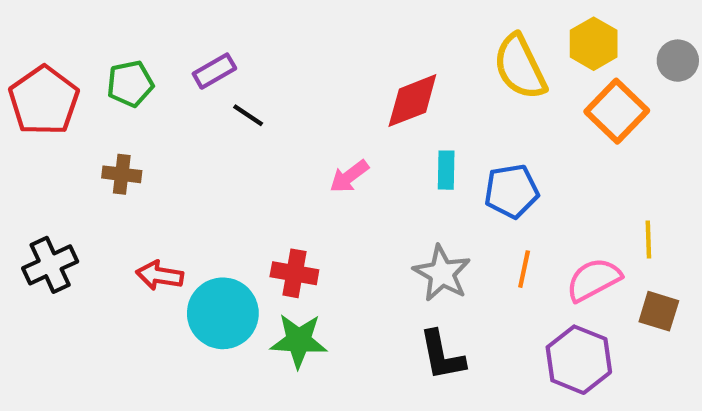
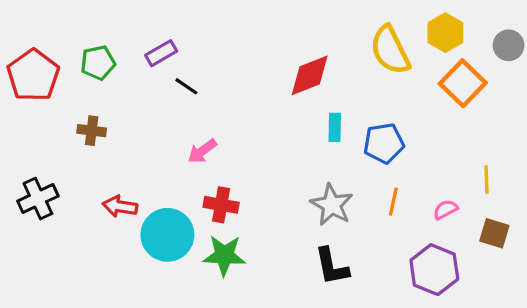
pink arrow: (349, 176) -> (202, 151), moved
pink semicircle: (594, 280) -> (445, 210), size x0.6

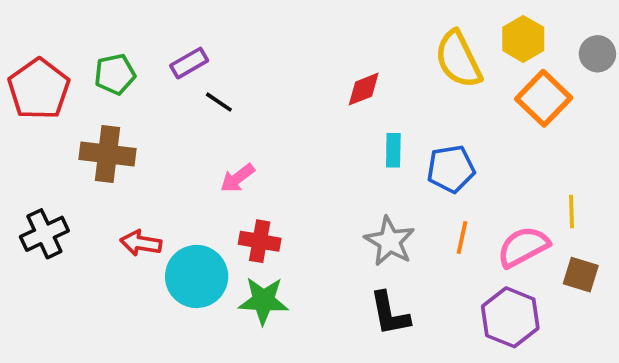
red diamond: (310, 75) -> (364, 89), size x0.7
brown cross: (92, 131) -> (107, 154), size x1.6
pink semicircle: (445, 210) -> (523, 247), size x1.8

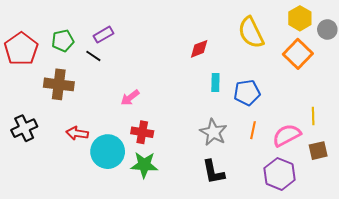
yellow hexagon: (523, 39) -> (300, 18), moved
black line: (219, 102) -> (93, 56), moved
brown square: (581, 275) -> (318, 151), turned -30

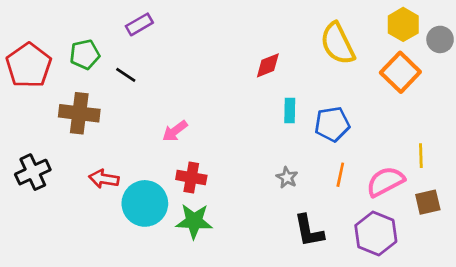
purple rectangle: (104, 35) -> (139, 24), moved
gray star: (213, 132) -> (287, 177), size x0.6
black L-shape: (213, 172) -> (309, 231), moved

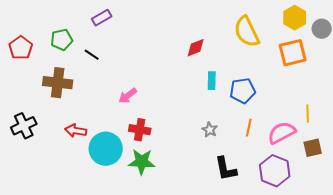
red pentagon: (29, 65) -> (21, 48), size x0.7
orange square: (400, 72) -> (293, 53), turned 32

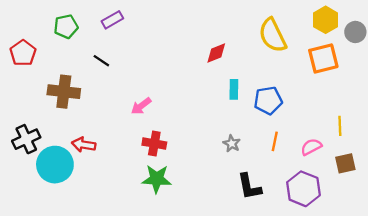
green pentagon: (62, 40) -> (66, 26), moved
pink semicircle: (282, 133) -> (311, 147), size x0.7
cyan circle: (106, 149) -> (55, 165), moved

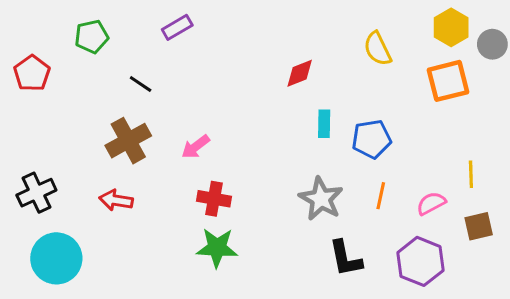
purple rectangle: (112, 20) -> (177, 27), moved
yellow semicircle: (273, 35) -> (378, 49), size x0.7
brown cross: (64, 92) -> (128, 141), moved, turned -36
gray star: (232, 144) -> (321, 199), size x1.8
cyan circle: (55, 165) -> (56, 258), moved

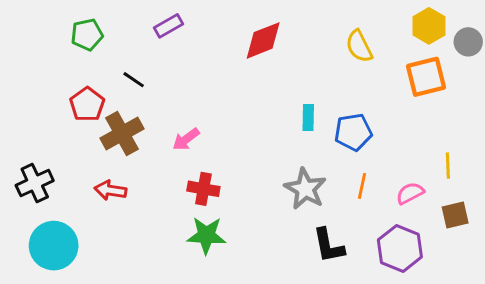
red pentagon: (32, 73) -> (87, 104), moved
red diamond: (300, 73) -> (263, 40), moved, size x1.4

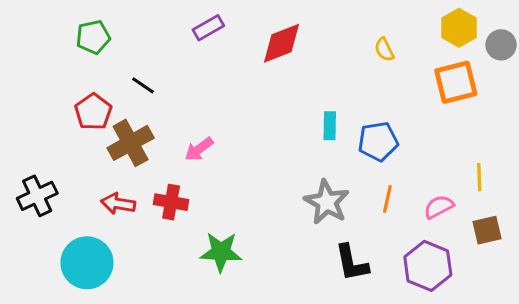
purple rectangle: (169, 26) -> (208, 28), moved
yellow semicircle: (359, 46) -> (384, 50), size x0.7
red cross: (203, 189) -> (171, 202), moved
cyan circle: (54, 246) -> (87, 263), moved

